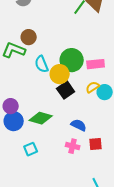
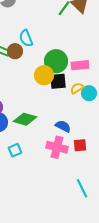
brown circle: (29, 37) -> (15, 51), moved
cyan semicircle: (42, 64) -> (26, 38), moved
black square: (66, 90) -> (58, 81), moved, turned 30
pink cross: (73, 146) -> (57, 147), size x1.5

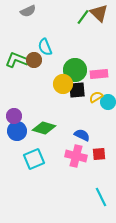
cyan square: (15, 150) -> (34, 159), size x1.5

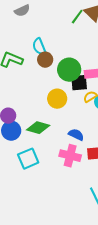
brown circle: (34, 60) -> (45, 60), moved
yellow circle: (63, 84) -> (57, 99), moved
black square: (77, 90) -> (79, 83), moved

